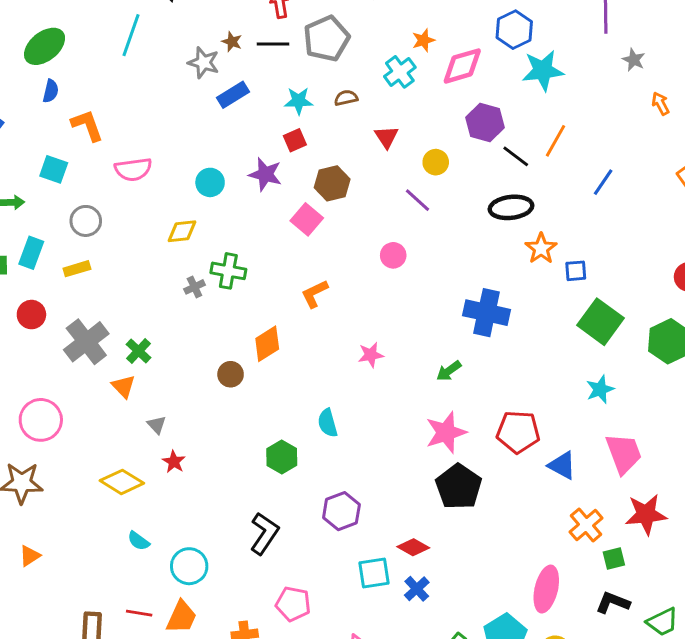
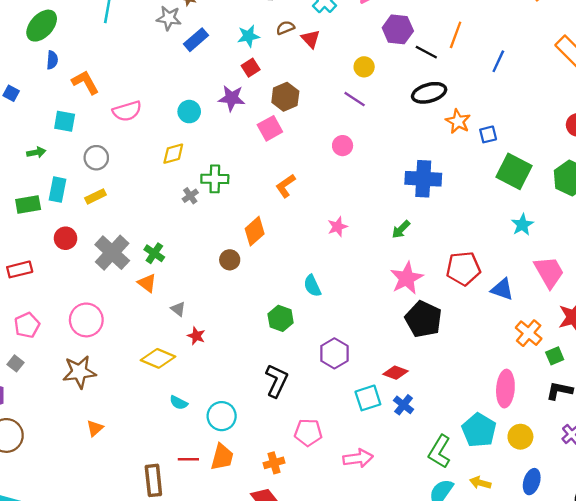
red triangle: (387, 137) -> (311, 39), moved
pink square: (307, 219) -> (270, 128), turned 30

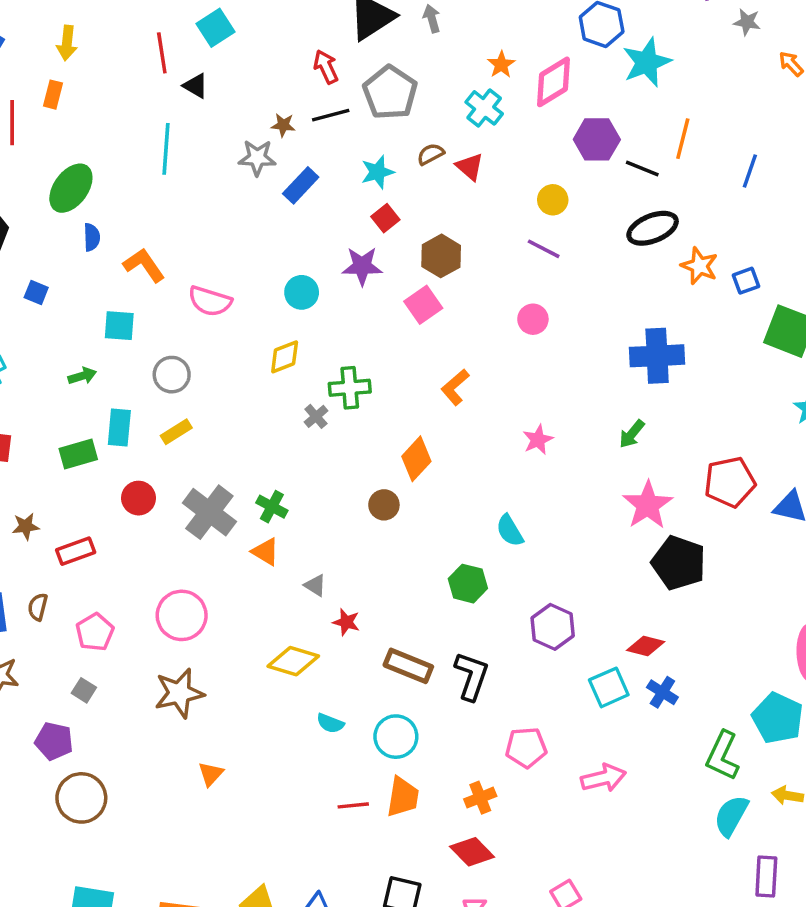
pink semicircle: (127, 111) -> (210, 301), turned 40
brown rectangle: (153, 480) -> (408, 666), moved, turned -56

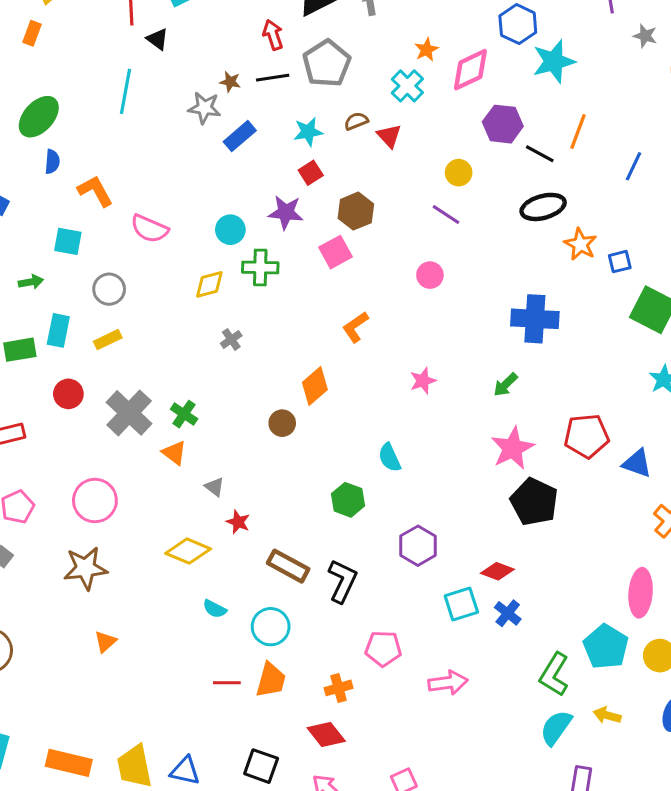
green cross: (350, 388) -> (260, 267), moved

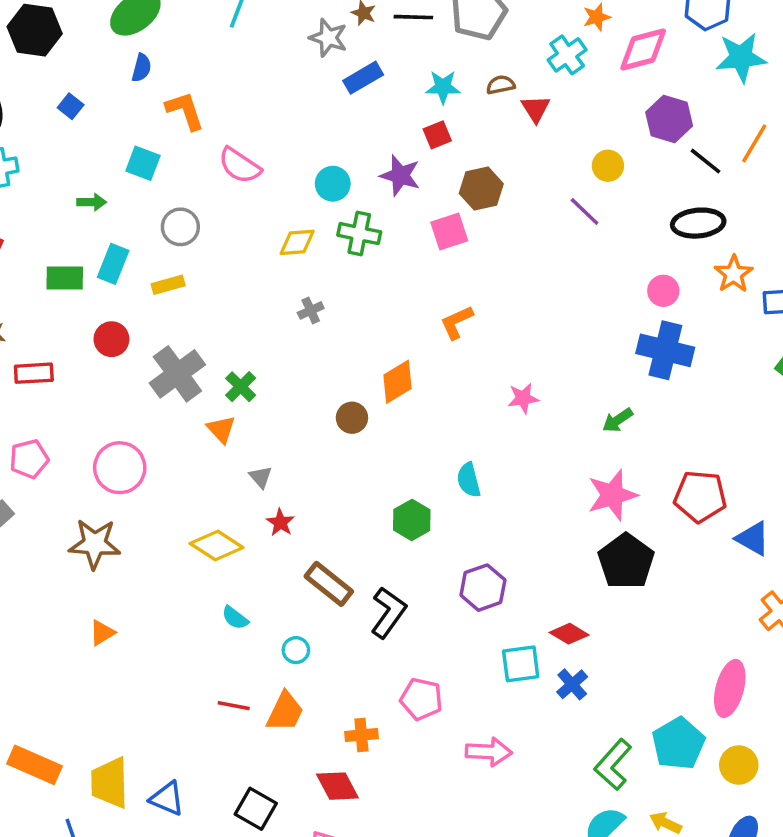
pink circle: (430, 275) -> (663, 291), moved
cyan circle: (271, 627) -> (296, 650), size x0.6

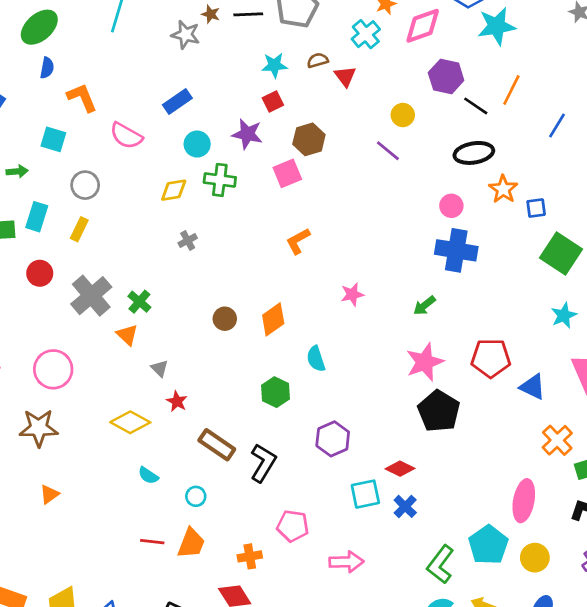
blue rectangle: (363, 78) -> (177, 102), moved
yellow rectangle: (168, 285) -> (79, 229), turned -45
orange diamond: (398, 382) -> (273, 319), moved

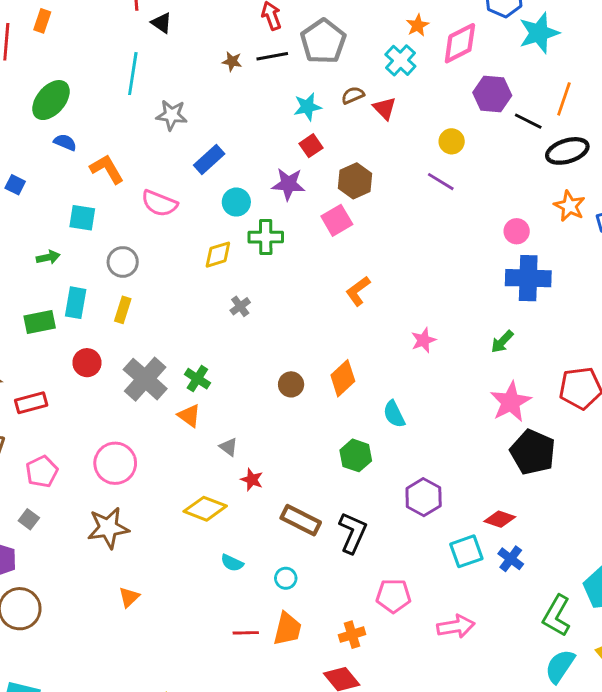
gray star: (186, 35) -> (172, 115), moved
blue semicircle: (47, 68) -> (65, 142), turned -70
black ellipse: (474, 153) -> (567, 151), moved

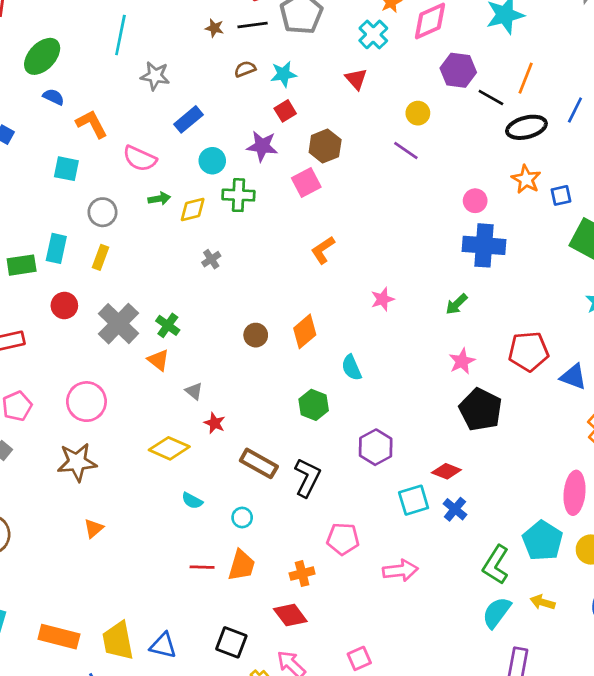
brown semicircle: (353, 95) -> (245, 69), moved
green arrow: (48, 257) -> (159, 199), moved
pink star: (511, 402) -> (462, 361), size x0.7

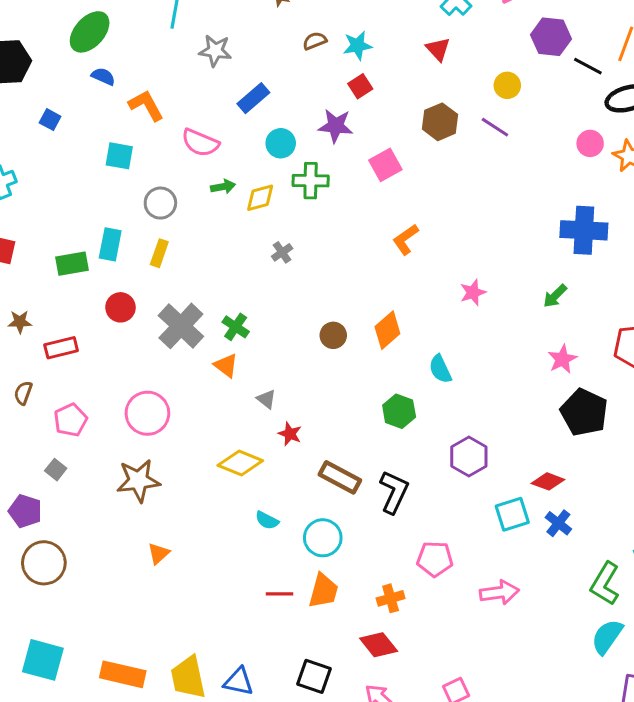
brown hexagon: (325, 146) -> (440, 122), moved
pink circle: (475, 201) -> (590, 143), moved
cyan circle: (242, 517) -> (323, 538), size x1.6

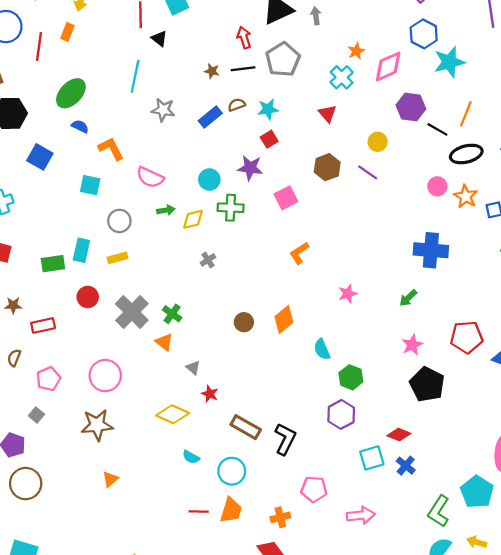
blue rectangle: (253, 98) -> (210, 117), moved
blue square: (50, 120) -> (40, 157), size x1.6
yellow rectangle: (159, 253) -> (117, 258), turned 54
green hexagon: (399, 411) -> (351, 377), moved

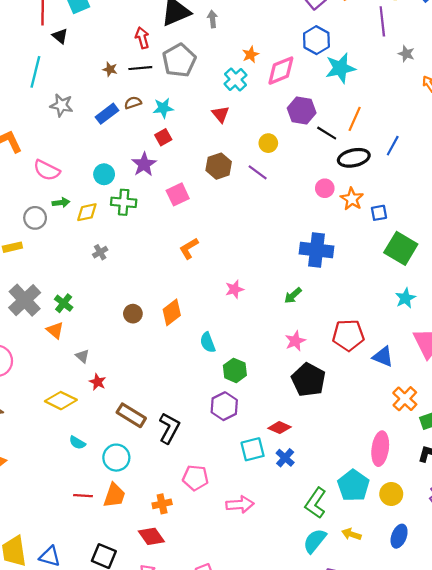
purple star: (250, 168) -> (144, 164), turned 30
gray circle: (119, 221) -> (35, 218), moved

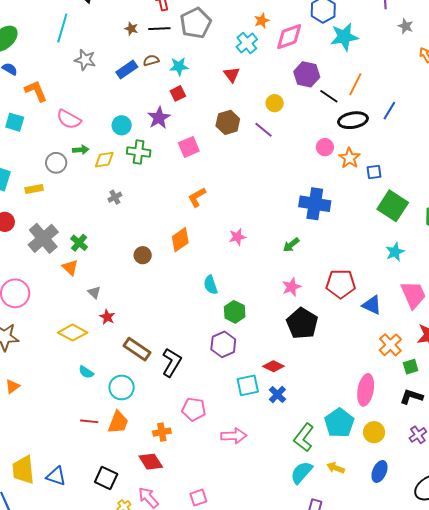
orange diamond: (172, 312) -> (180, 240), moved

